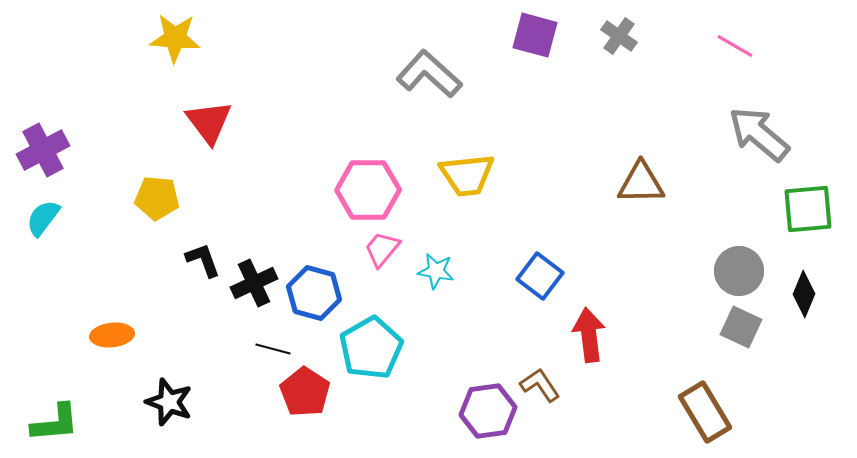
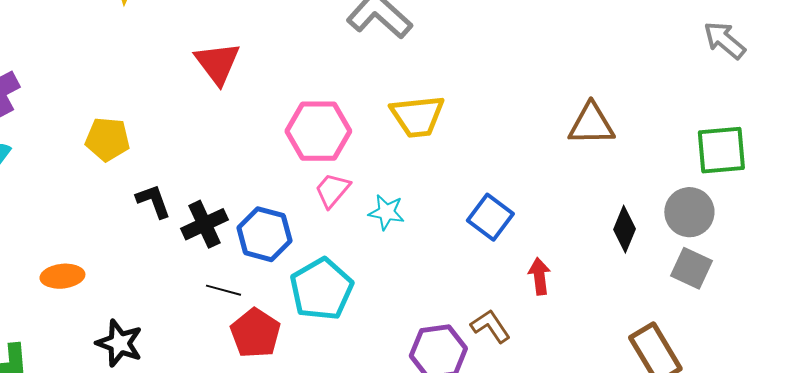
red triangle: (209, 122) -> (217, 63), moved
gray arrow: (759, 134) -> (724, 40), moved, size x0.7
green square: (808, 209) -> (721, 150), moved
black diamond: (804, 294) -> (624, 229), moved
red arrow: (589, 335) -> (539, 276), size x0.7

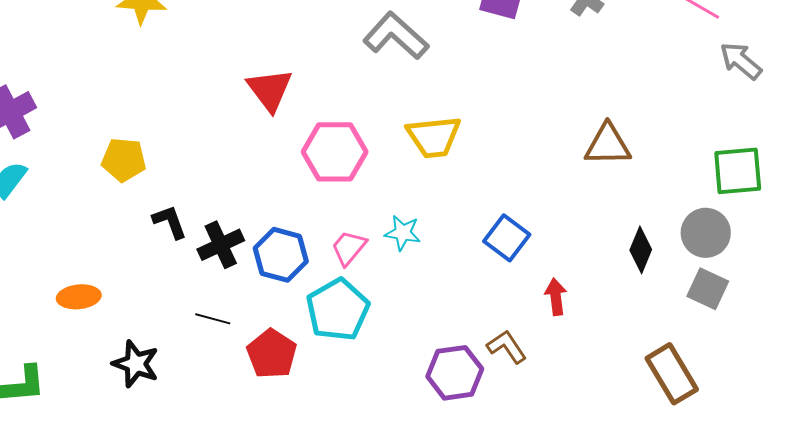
red triangle: (217, 63) -> (270, 90), moved
pink trapezoid: (332, 190) -> (349, 248), moved
black line: (223, 290) -> (213, 319), moved

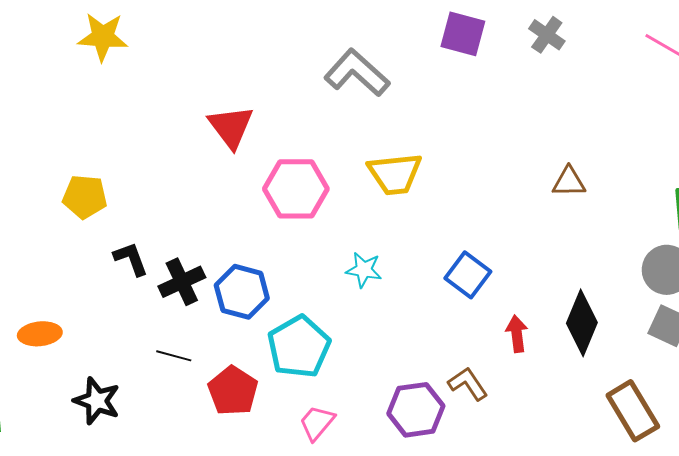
brown triangle: (608, 145) -> (569, 182), size x0.7
pink trapezoid: (349, 248) -> (317, 423), moved
black diamond: (641, 250) -> (582, 323), moved, size x1.4

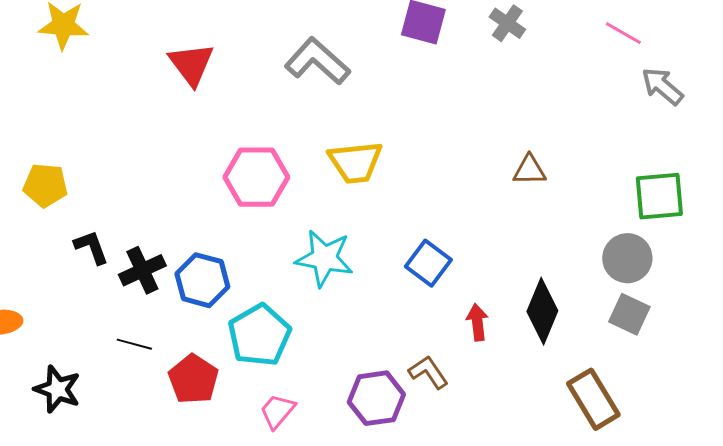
red triangle: (231, 127) -> (191, 64), moved
cyan star: (364, 270) -> (324, 258), size x1.6

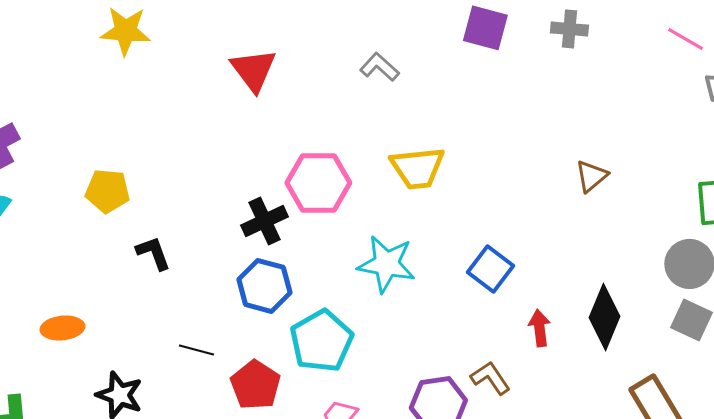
gray cross: (507, 23) -> (569, 29), turned -30
gray L-shape: (317, 61) -> (379, 67), size x0.6
brown triangle: (529, 170) -> (591, 176), turned -39
black cross: (142, 270) -> (264, 221), moved

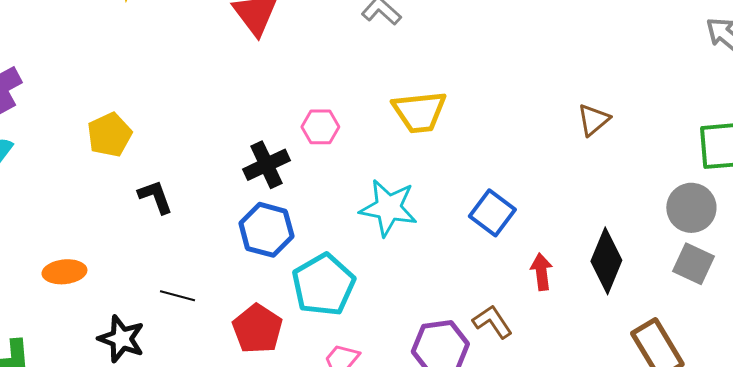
pink hexagon: (318, 183) -> (320, 127), size x0.6
yellow pentagon: (107, 191) -> (109, 135), turned -30
black line: (196, 350) -> (177, 296), moved

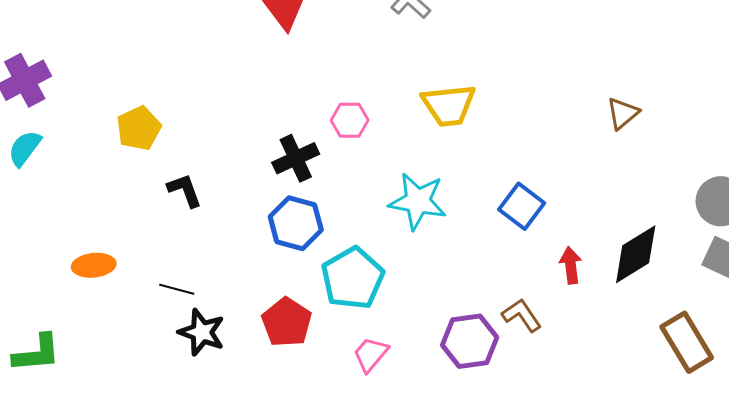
black diamond: (606, 261) -> (636, 254), turned 36
black line: (177, 296) -> (177, 289), moved
black star: (121, 339) -> (202, 332), moved

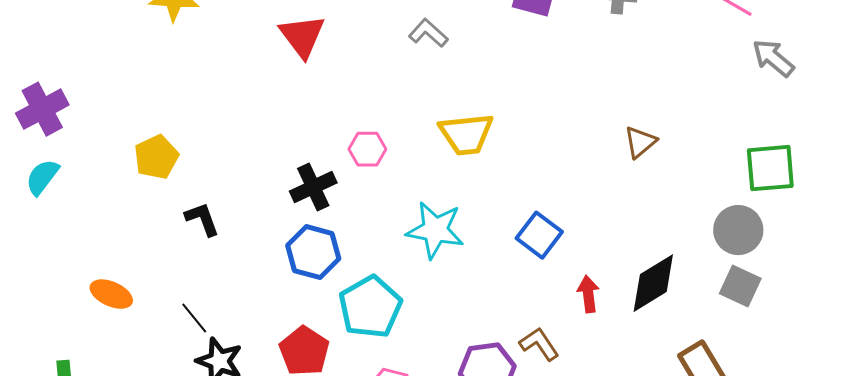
orange ellipse: (94, 265) -> (111, 294), turned 30
black line: (177, 289) -> (194, 318), turned 36

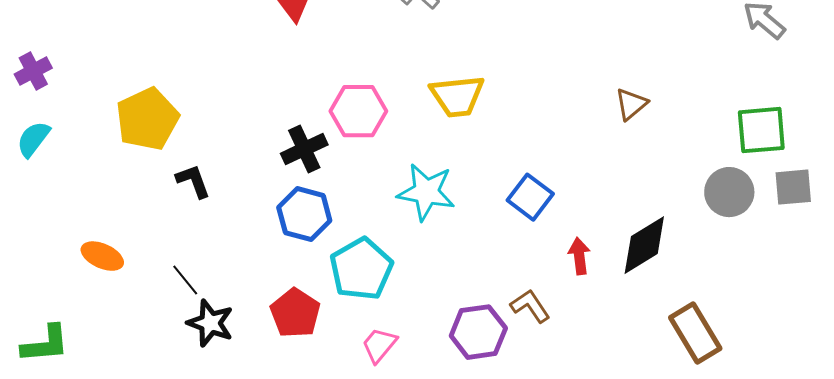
purple cross: (42, 109) -> (33, 71), size x0.7
pink hexagon: (367, 149) -> (358, 111), size x1.5
yellow pentagon: (156, 157) -> (147, 119), size x1.4
gray square: (740, 286) -> (793, 187), moved, turned -30

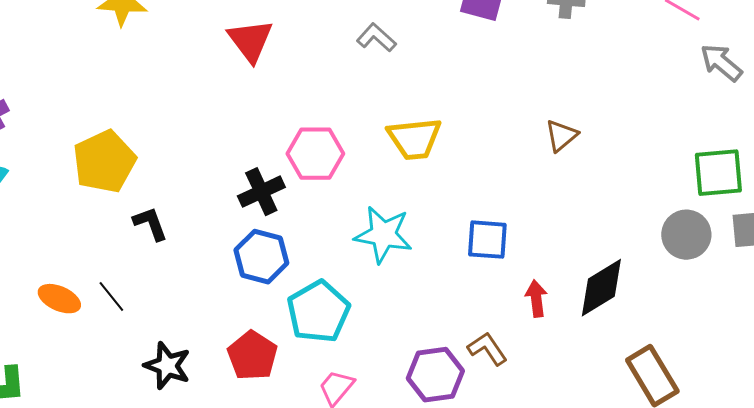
brown triangle: (631, 104) -> (561, 136), moved
blue square: (530, 197) -> (487, 240), turned -33
black line: (185, 280) -> (111, 297), moved

